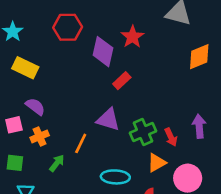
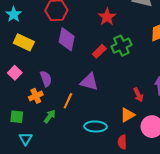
purple diamond: (103, 52) -> (67, 39), moved
purple semicircle: (35, 107) -> (46, 79), moved, turned 35
pink square: (14, 125) -> (15, 73), moved, turned -32
green cross: (143, 132) -> (121, 46), moved

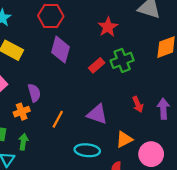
purple triangle: (89, 82) -> (97, 114), moved
red arrow: (138, 95) -> (138, 104), moved
green arrow: (50, 116) -> (23, 142), moved, turned -32

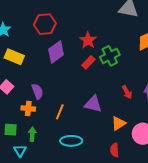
red star: (108, 27) -> (88, 40), moved
purple diamond: (60, 50) -> (56, 52), turned 45
orange cross: (22, 112) -> (28, 109), turned 32
cyan ellipse: (87, 150) -> (71, 141), moved

